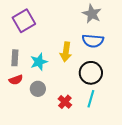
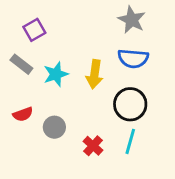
purple square: (24, 21) -> (34, 30), size x0.7
gray rectangle: (15, 58) -> (21, 64), moved, turned -56
cyan star: (39, 62) -> (56, 74), moved

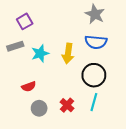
gray rectangle: (21, 64) -> (15, 46), turned -56
red semicircle: (23, 114) -> (29, 87), moved
gray circle: (54, 127) -> (39, 108), moved

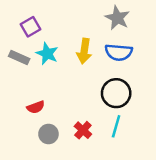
gray rectangle: (15, 46) -> (19, 57), turned 42
cyan star: (40, 53) -> (47, 54), moved, turned -30
yellow arrow: (68, 53) -> (84, 51), moved

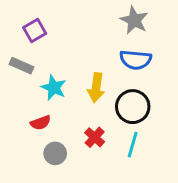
yellow arrow: (84, 51) -> (96, 88), moved
cyan star: (47, 54) -> (54, 88), moved
red cross: (83, 130) -> (95, 137), moved

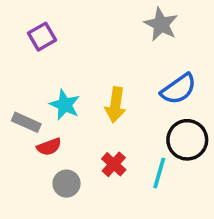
blue semicircle: (136, 60) -> (179, 89), moved, turned -40
gray rectangle: (21, 66) -> (26, 122), moved
black circle: (133, 107) -> (187, 140), moved

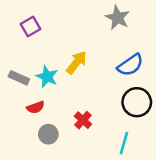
yellow arrow: (116, 105) -> (77, 62), moved, turned -150
gray rectangle: (26, 122) -> (19, 78), moved
cyan line: (159, 173) -> (124, 143), moved

